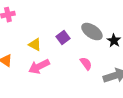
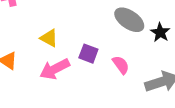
purple square: (63, 38) -> (88, 54), moved, turned -32

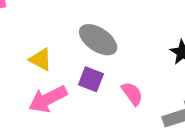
gray ellipse: (129, 20) -> (98, 40), moved

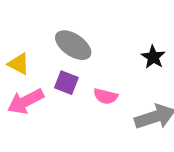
pink semicircle: (132, 94) -> (106, 96), turned 140

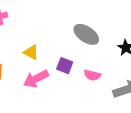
gray ellipse: (73, 45) -> (86, 34), moved

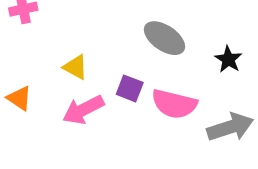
pink semicircle: (92, 75) -> (174, 104), size x1.6

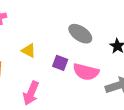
pink arrow: (83, 110) -> (31, 93), moved, turned -40

